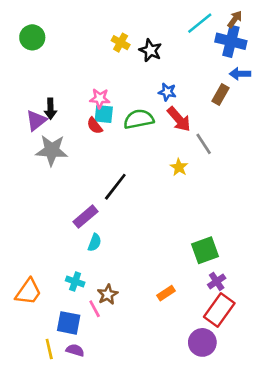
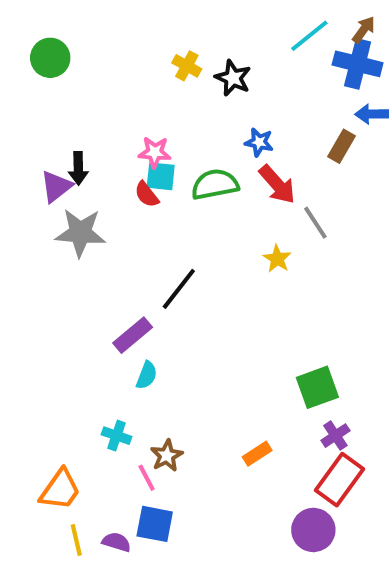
orange trapezoid: (28, 292) -> (60, 490), moved
blue square: (69, 323) -> (155, 524), moved

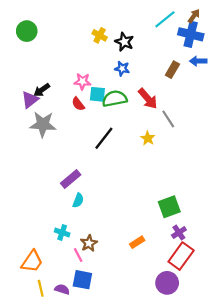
blue star: (259, 142) -> (122, 69), moved
brown rectangle: (341, 146) -> (172, 70), moved
black arrow: (78, 168) -> (42, 90), turned 56
cyan square: (161, 176) -> (97, 94), moved
black line: (179, 289) -> (104, 138), moved

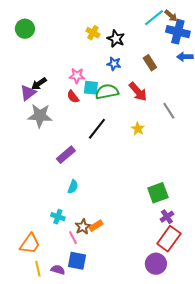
brown arrow: (194, 16) -> (171, 16), moved, turned 96
brown rectangle: (172, 70) -> (150, 63), moved, turned -63
gray line: (168, 119) -> (169, 111), moved
purple rectangle: (71, 179) -> (66, 155), moved
orange rectangle: (137, 242) -> (96, 226), moved

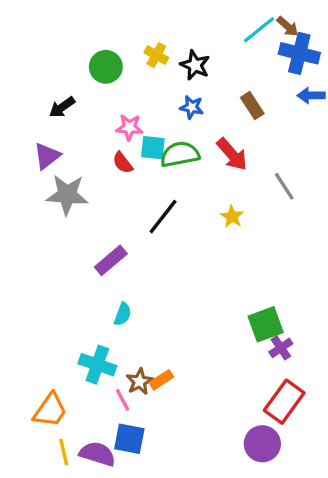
green circle: (25, 29) -> (106, 67), moved
black arrow: (39, 84) -> (62, 107), moved
cyan cross: (58, 217) -> (97, 365), size x1.5
purple cross: (167, 217) -> (281, 348), moved
purple semicircle: (58, 270) -> (97, 454), size x1.5

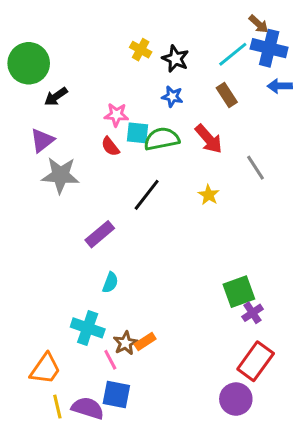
cyan line: (259, 30) -> (233, 54), moved
green circle: (106, 67) -> (29, 63), moved, size x1.4

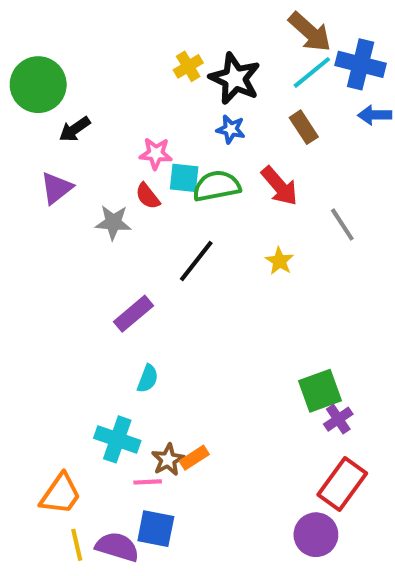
brown arrow: (259, 24) -> (310, 32), moved, size x1.6
yellow cross: (141, 50) -> (188, 66), turned 30
black star: (175, 59) -> (235, 79), size x1.4
gray star: (60, 175) -> (113, 222), moved, size x0.7
pink line: (110, 360) -> (148, 482), turned -65

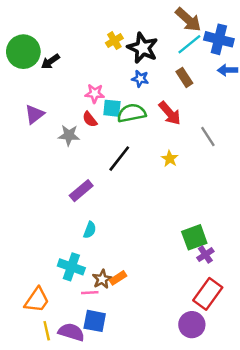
black arrow: (75, 129) -> (50, 61), moved

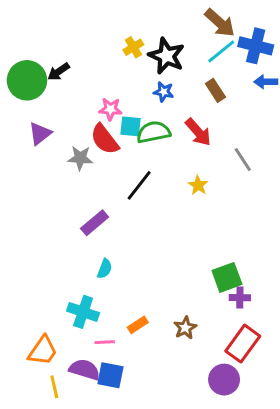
green circle: (23, 52) -> (27, 80), moved
red semicircle: (90, 119) -> (105, 139), size x1.6
purple cross: (205, 255) -> (240, 298), turned 35
brown star: (102, 279) -> (185, 328), moved
purple semicircle: (71, 332) -> (84, 369), moved

